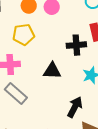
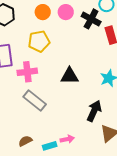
black cross: (76, 45) -> (91, 19), moved, turned 36

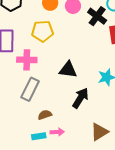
gray rectangle: (35, 101) -> (30, 89), turned 70
black arrow: (94, 111) -> (80, 98), moved
brown semicircle: (25, 141) -> (45, 115), moved

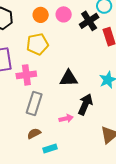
black cross: (97, 16) -> (89, 21), turned 30
brown semicircle: (45, 115) -> (34, 134), moved
pink arrow: (57, 132) -> (66, 119), moved

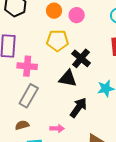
black cross: (89, 21) -> (81, 58), moved, turned -30
yellow pentagon: (37, 44) -> (57, 41), moved
pink arrow: (66, 119) -> (57, 128), moved

